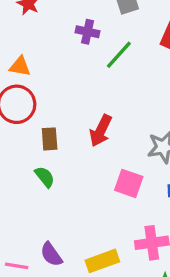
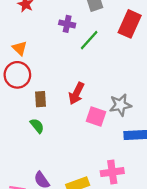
orange triangle: (20, 66) -> (20, 48), turned 35
pink square: (129, 183) -> (96, 117), moved

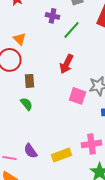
orange triangle: (20, 48) -> (20, 39), moved
red arrow: (76, 93) -> (66, 64), moved

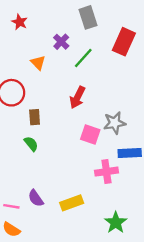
purple cross: (52, 16) -> (61, 42), turned 32
orange triangle: (20, 39) -> (38, 63), moved
pink cross: (92, 144) -> (106, 172), moved

